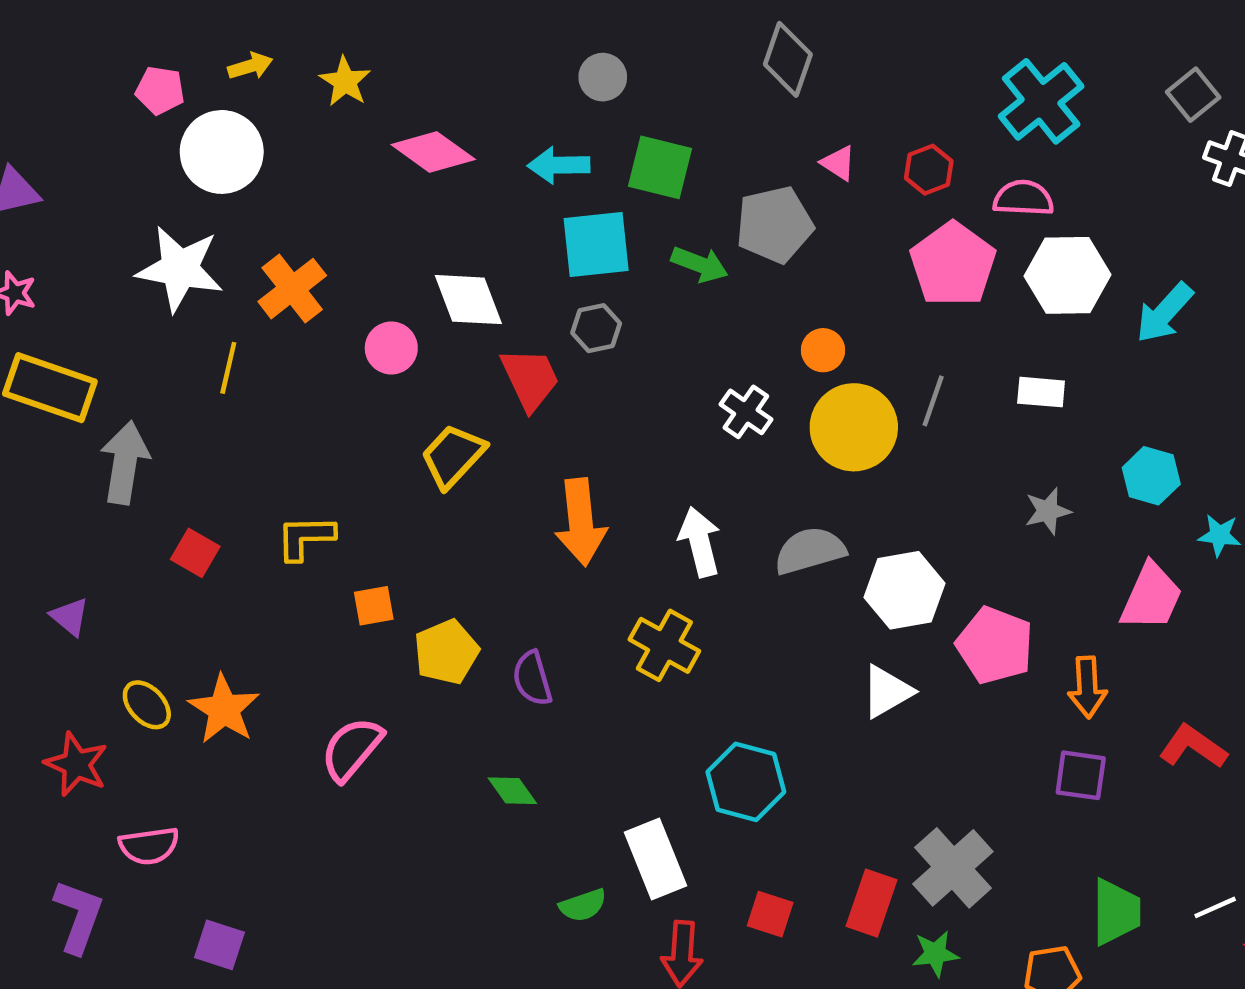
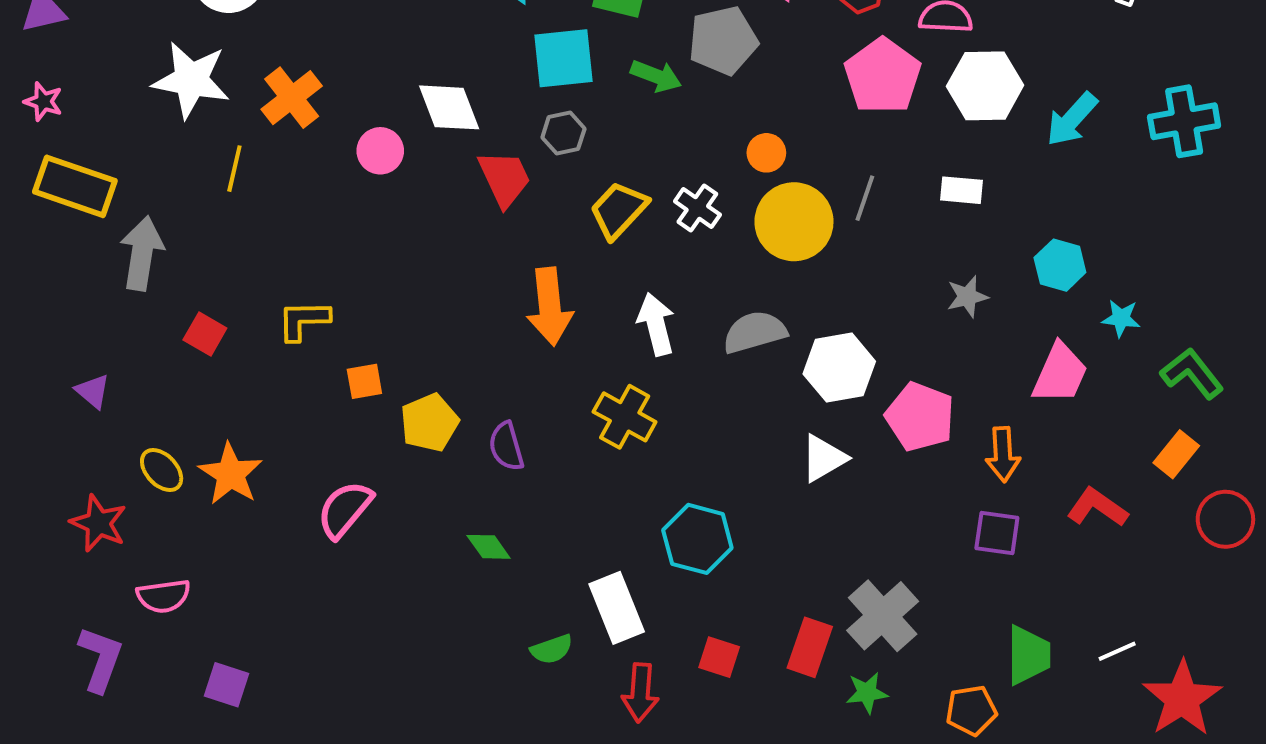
yellow trapezoid: (453, 456) -> (619, 210), moved

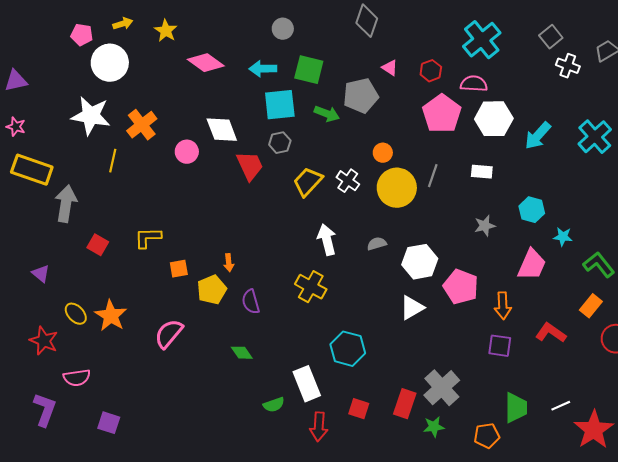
cyan cross: (1184, 121) -> (595, 137), turned -32
orange arrow: (550, 306) -> (229, 263), moved, size x0.5
gray semicircle: (755, 332) -> (377, 244), size x0.6

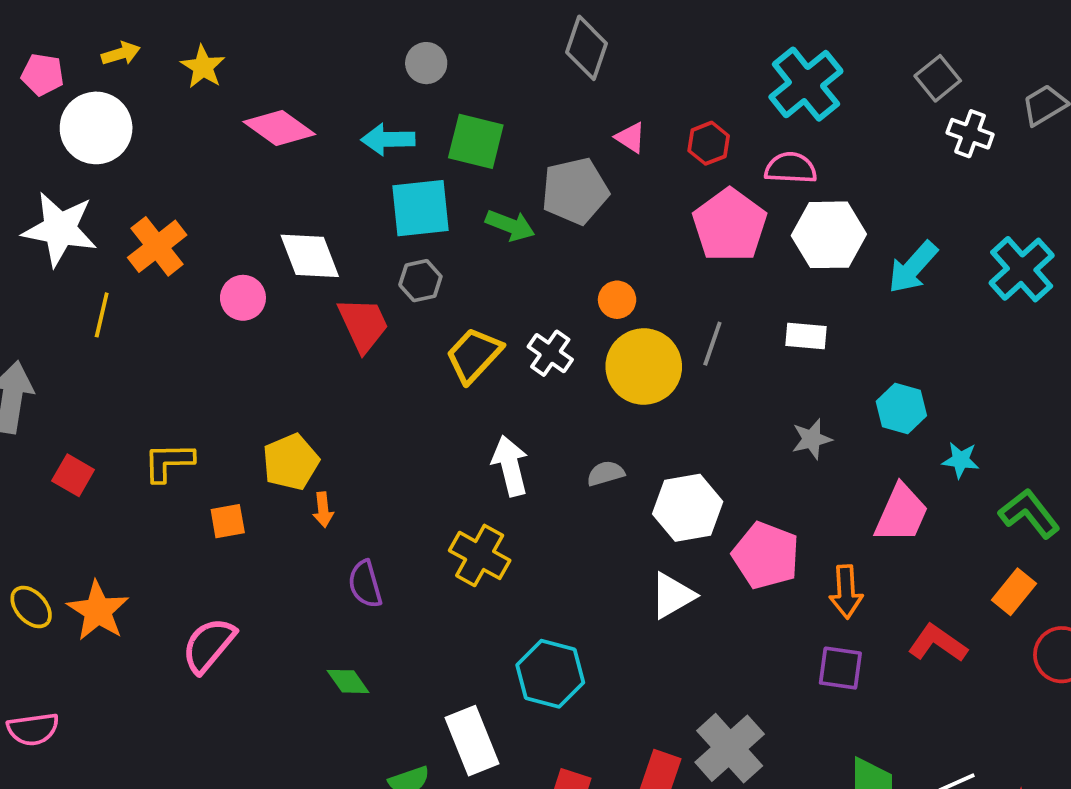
yellow pentagon: (212, 290) -> (291, 462), moved

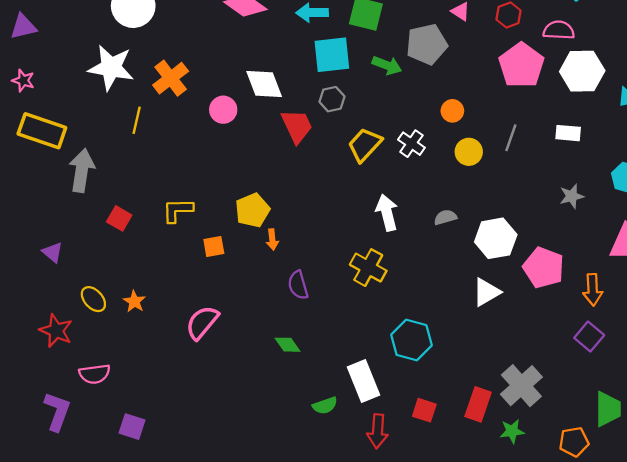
yellow circle: (644, 367) -> (469, 152), size x0.6
orange star: (98, 611) -> (134, 301), size x0.6
purple square: (840, 668) -> (589, 337), turned 32

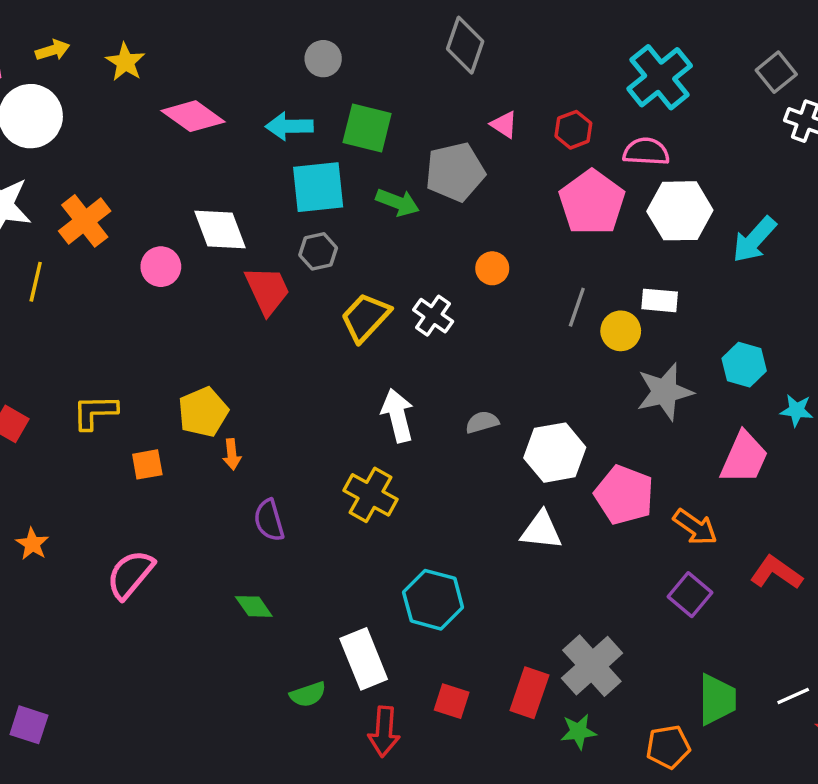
yellow circle: (469, 152) -> (621, 331), moved
gray star: (572, 196) -> (665, 392), size x1.6
orange arrow: (593, 290) -> (695, 527), turned -52
white triangle: (486, 292) -> (541, 530), turned 36

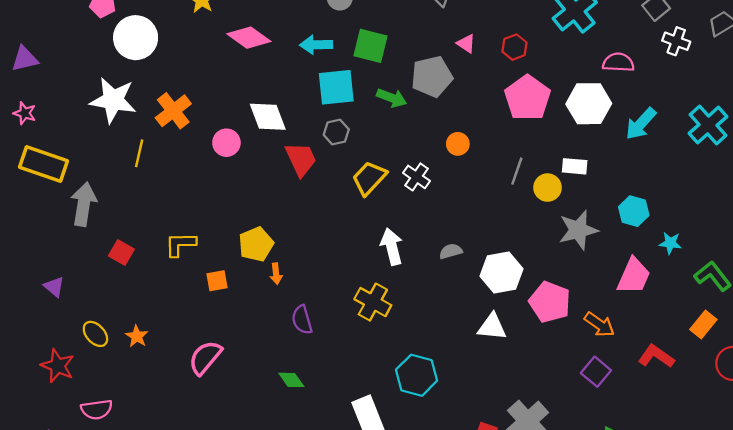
pink semicircle: (646, 152) -> (618, 62), moved

